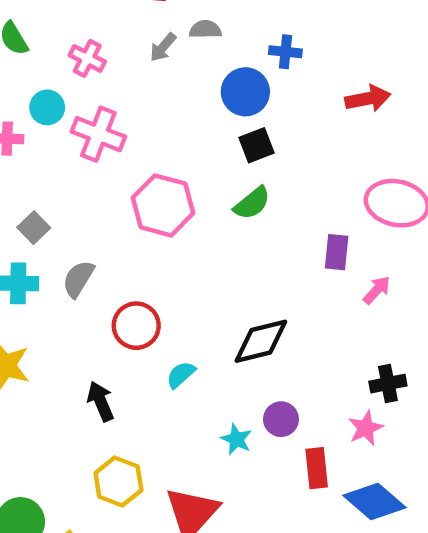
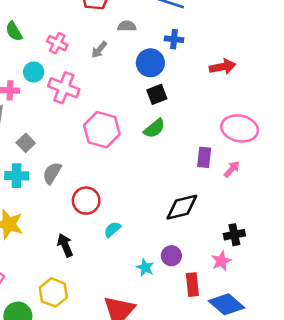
gray arrow: (163, 47) -> (99, 50), moved
pink arrow: (377, 290) -> (232, 169), moved
black diamond: (261, 341) -> (182, 207), moved
yellow hexagon: (118, 482) -> (53, 292), moved

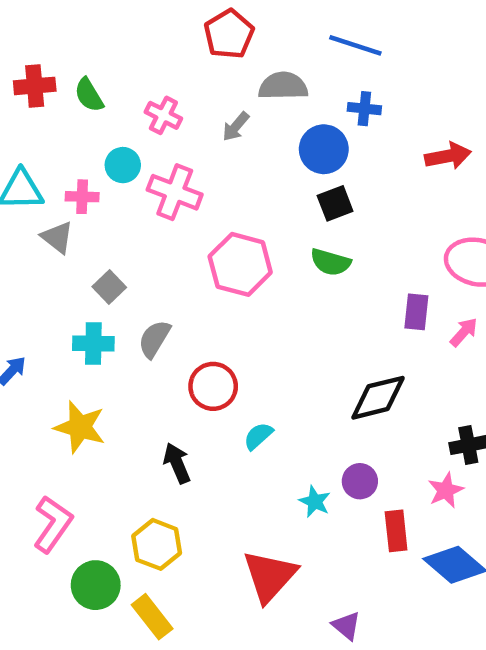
gray semicircle: (127, 26) -> (283, 86), size x1.5
green semicircle: (154, 128) -> (331, 262), turned 55

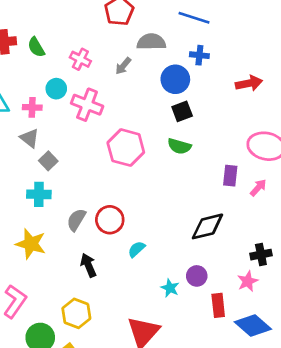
gray triangle: (57, 237) -> (30, 138), moved
gray semicircle: (154, 339) -> (76, 220), moved

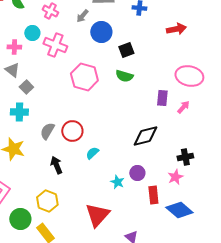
blue circle: (175, 79) -> (101, 32), moved

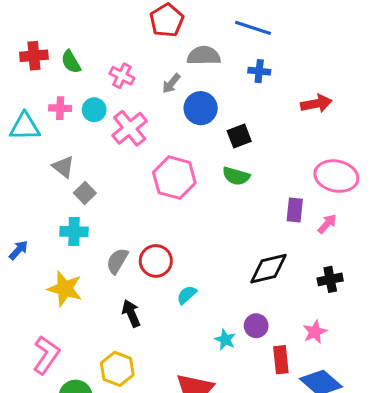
pink cross: (55, 45) -> (130, 128), turned 30
pink cross: (14, 47) -> (60, 108), moved
black cross: (185, 157) -> (330, 279), moved

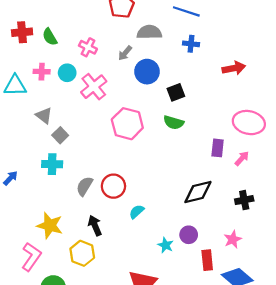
yellow star: (65, 289) -> (50, 226), moved
yellow hexagon: (117, 369) -> (82, 253), moved

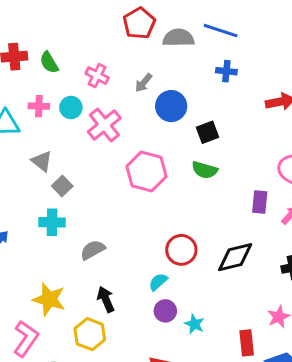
gray semicircle: (149, 32) -> (178, 38), moved
gray semicircle: (85, 186) -> (93, 250), turned 30
red circle: (113, 186) -> (181, 250), moved
purple circle: (189, 235) -> (165, 311), moved

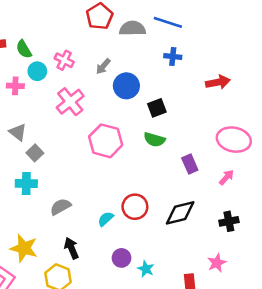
cyan circle: (71, 108) -> (37, 71), moved
purple rectangle: (260, 202) -> (190, 164), moved, turned -30
cyan semicircle: (158, 282) -> (106, 219), moved

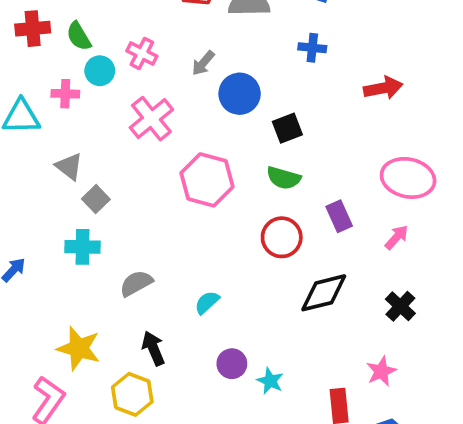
red circle: (135, 207) -> (282, 237), moved
black cross: (229, 221) -> (400, 306), turned -36

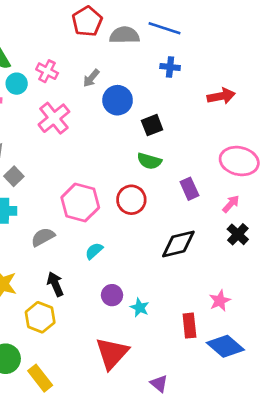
pink hexagon: (207, 180) -> (80, 202), moved
red circle: (282, 237) -> (131, 200), moved
black cross: (400, 306) -> (238, 234), moved

